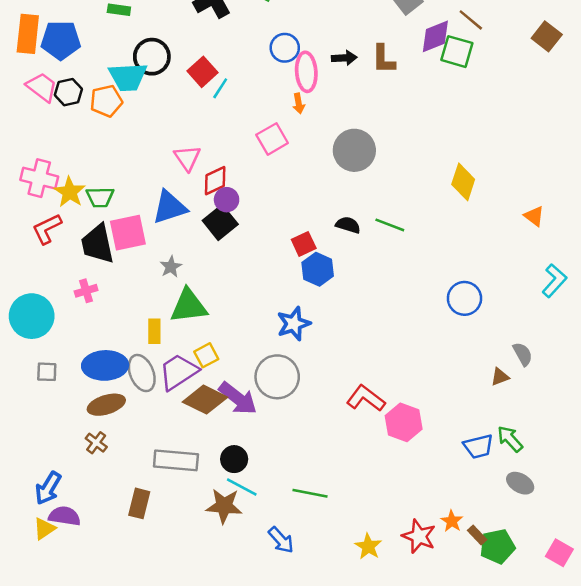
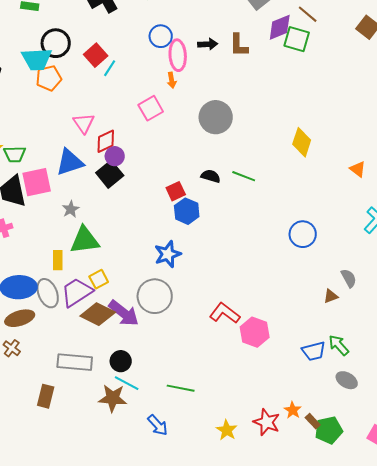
orange pentagon: (106, 101) -> (49, 78), moved

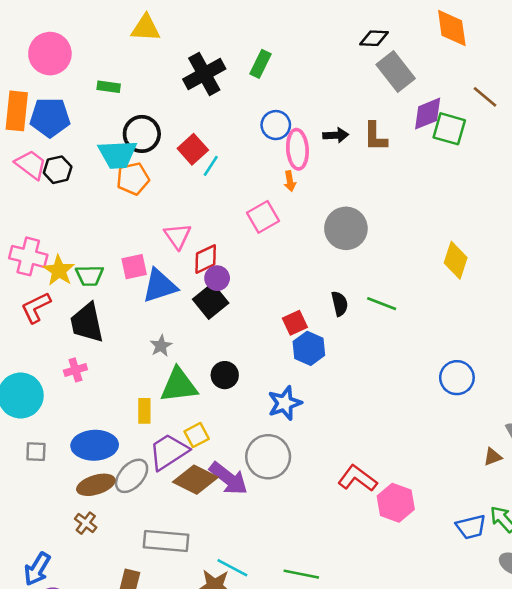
brown line: (308, 14) -> (485, 97), moved
black semicircle: (211, 176) -> (340, 304), turned 60
pink square: (37, 182) -> (134, 267), moved, size x0.7
gray ellipse: (48, 293) -> (132, 476), moved, turned 64
black circle: (121, 361) -> (225, 375), moved

